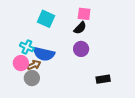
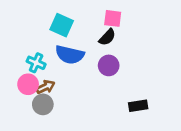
blue semicircle: (44, 54) -> (70, 55), moved

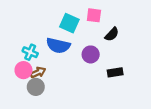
cyan square: (62, 25) -> (69, 23), moved
black semicircle: (107, 37) -> (112, 34), moved
black rectangle: (138, 106) -> (115, 72), moved

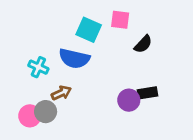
purple circle: (91, 54) -> (129, 100), moved
pink circle: (23, 70) -> (30, 116), moved
brown arrow: (38, 72) -> (61, 93), moved

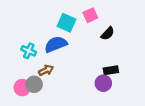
pink square: (120, 20) -> (90, 15), turned -32
blue semicircle: (74, 58) -> (56, 44), turned 145
purple circle: (129, 100) -> (103, 83), moved

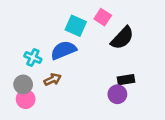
pink square: (90, 15) -> (103, 17), turned -32
black semicircle: (108, 34) -> (122, 38), size x1.5
gray circle: (34, 84) -> (23, 84), moved

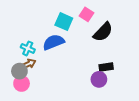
brown arrow: (53, 80) -> (29, 64), moved

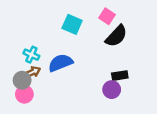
pink square: (87, 14) -> (107, 16), moved
blue semicircle: (54, 42) -> (60, 63), moved

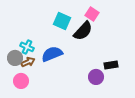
black semicircle: (116, 36) -> (83, 31), moved
black rectangle: (120, 76) -> (111, 65), moved
gray circle: (22, 80) -> (15, 58), moved

